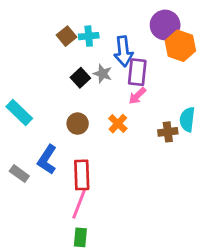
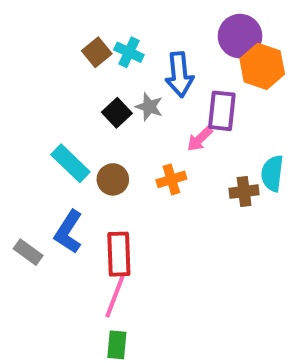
cyan cross: (89, 36) -> (129, 52), turned 30
purple rectangle: (137, 72) -> (222, 111), moved
cyan rectangle: (19, 112) -> (70, 163), moved
orange cross: (118, 124) -> (171, 179), turned 30

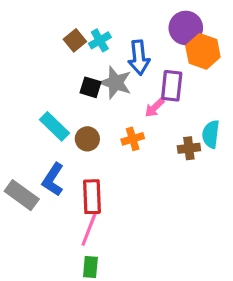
cyan cross: (129, 52) -> (100, 40), turned 35
gray star: (149, 107) -> (115, 83), size x1.5
black square: (117, 113) -> (90, 87), turned -30
gray rectangle: (28, 252) -> (22, 195), size x1.5

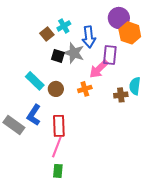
brown square: (75, 40) -> (47, 34), moved
pink arrow: (155, 108) -> (99, 69), size x1.5

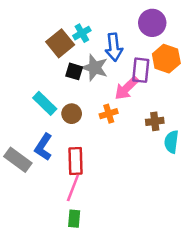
orange hexagon: (130, 33) -> (166, 59), moved
brown square: (47, 34) -> (60, 43), size x1.5
cyan semicircle: (135, 86) -> (171, 142), moved

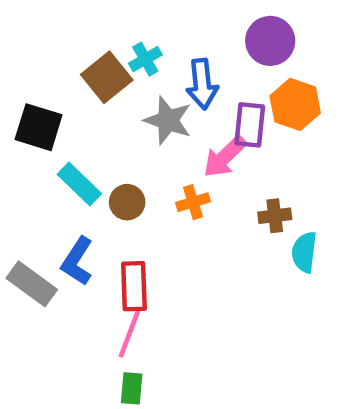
black square: (74, 71) -> (39, 127), moved, size x1.5

